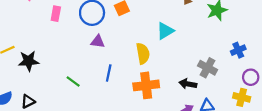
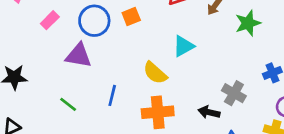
pink rectangle: (56, 14) -> (50, 20), turned 32
purple triangle: (98, 42) -> (79, 56), moved, size x1.5
yellow semicircle: (143, 53) -> (155, 73), turned 140

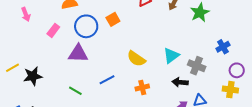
cyan triangle: (183, 46) -> (171, 56), moved
blue line: (112, 95) -> (107, 80), turned 56
orange cross: (158, 112) -> (142, 87), size x0.6

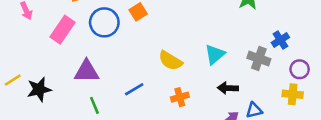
pink rectangle: (53, 30) -> (62, 30), size x1.5
purple triangle: (78, 54) -> (86, 71), moved
gray cross: (197, 66) -> (259, 58), moved
green line: (75, 91) -> (94, 105), turned 40

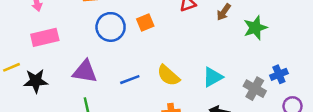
pink rectangle: (62, 30) -> (45, 37), moved, turned 32
blue line: (134, 89) -> (130, 80), moved

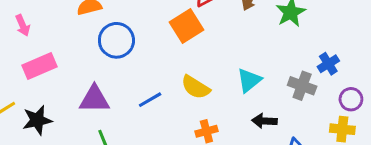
orange square: (145, 23) -> (187, 26), moved, size x1.5

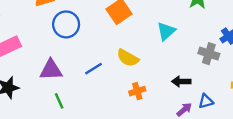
cyan triangle: (249, 80) -> (166, 31), moved

